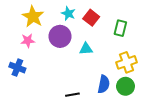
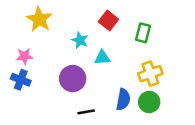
cyan star: (68, 13) -> (80, 40), moved
purple circle: (60, 36) -> (73, 79), moved
pink star: (28, 41) -> (24, 56), moved

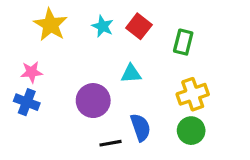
cyan star: (80, 40) -> (103, 26), moved
blue semicircle: (123, 100) -> (141, 127), moved, turned -30

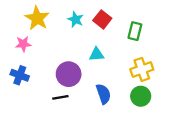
pink star: (32, 72) -> (23, 44), moved
black line: (111, 143) -> (60, 97), moved

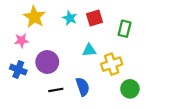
red square: (102, 19) -> (94, 18), turned 35
yellow cross: (142, 69) -> (112, 64), moved
purple circle: (69, 74) -> (47, 62), moved
blue semicircle: (103, 94) -> (83, 87), moved

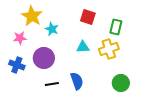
cyan star: (70, 18) -> (52, 29), moved
red square: (94, 18) -> (88, 17), turned 35
yellow cross: (112, 64) -> (109, 49), moved

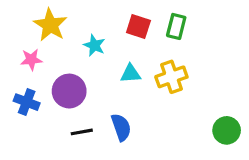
green rectangle: (116, 27) -> (176, 26), moved
cyan star: (52, 29) -> (94, 45), moved
green circle: (121, 83) -> (227, 130), moved

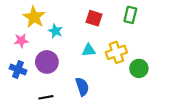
green rectangle: (176, 26) -> (130, 15), moved
cyan star: (94, 45) -> (55, 31), moved
green circle: (227, 130) -> (139, 68), moved
black line: (82, 132) -> (46, 97), moved

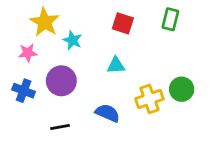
yellow cross: (116, 52) -> (149, 99), moved
blue semicircle: (82, 87) -> (107, 113), turned -48

